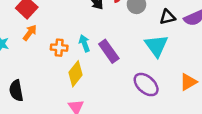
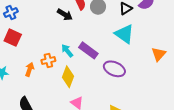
orange arrow: (30, 33) -> (30, 69), moved
purple ellipse: (146, 85) -> (114, 69), moved

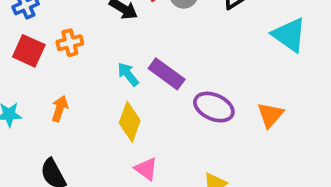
cyan triangle: (124, 34) -> (289, 35), moved
orange triangle: (159, 54) -> (270, 115), moved
orange cross: (48, 61) -> (70, 43), moved

